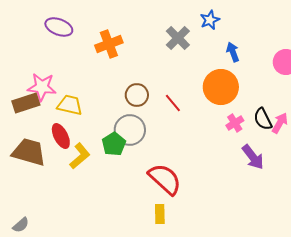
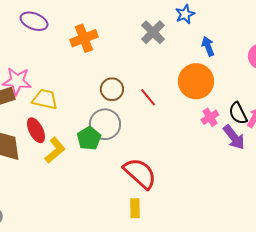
purple arrow: (253, 157) -> (234, 137), moved

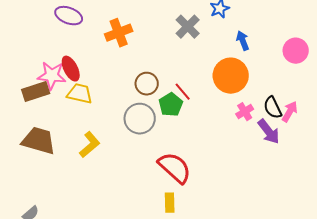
red ellipse: (36, 130) -> (71, 69), moved
green pentagon: (89, 138) -> (171, 105), moved

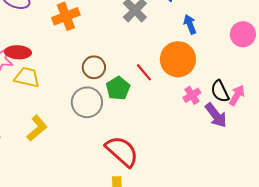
red ellipse: (71, 69) -> (18, 52), turned -60
red line: (183, 92) -> (144, 72), moved

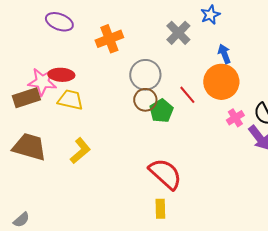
blue arrow: (190, 24) -> (224, 54), moved
brown circle: (94, 67) -> (145, 100), moved
gray circle: (87, 102) -> (145, 75), moved

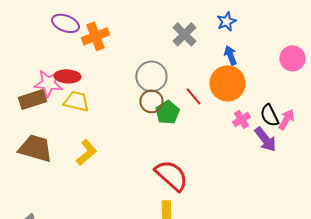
blue star: (210, 15) -> (226, 21), moved
orange cross: (109, 39) -> (95, 36), moved

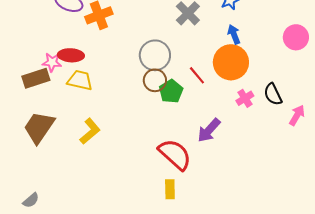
pink star: (48, 83) -> (52, 62), size x0.7
pink arrow: (286, 119) -> (297, 115), moved
purple arrow: (265, 139) -> (209, 130), moved, turned 80
brown trapezoid: (35, 148) -> (39, 127), turned -72

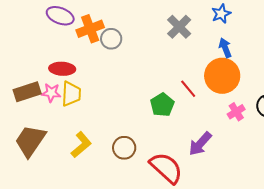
gray circle: (155, 55) -> (111, 39), moved, size x0.7
pink star: (52, 62) -> (51, 93), moved
yellow trapezoid: (80, 80) -> (71, 94), turned 80
brown circle: (155, 80) -> (124, 148), moved

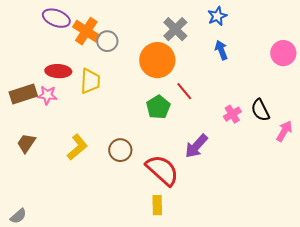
orange cross: (90, 29) -> (86, 31), turned -36
orange circle: (222, 76) -> (157, 60), moved
yellow trapezoid: (71, 94) -> (90, 81), moved
brown trapezoid: (30, 141) -> (26, 143), size x0.6

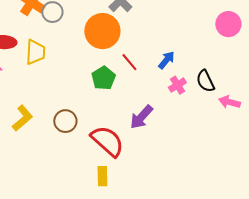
blue arrow: (221, 50) -> (166, 60), moved, turned 60
pink arrow: (284, 131) -> (229, 102), turned -105

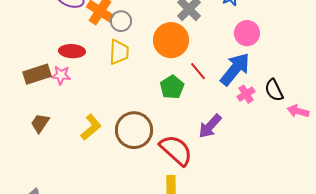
pink circle: (228, 24) -> (247, 33), moved
yellow trapezoid: (35, 52) -> (119, 52), moved
blue arrow: (166, 60) -> (235, 69), size x1.8
brown circle: (65, 121) -> (134, 130), size x1.6

